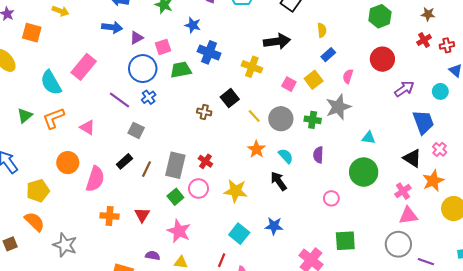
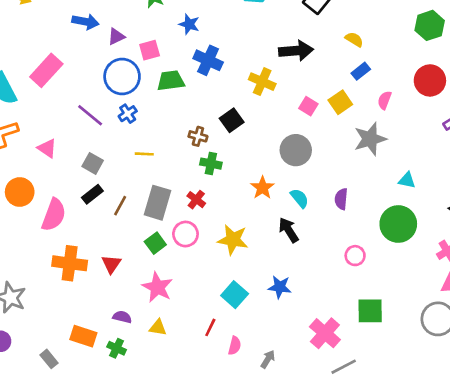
yellow semicircle: (322, 30) -> (354, 39), turned -56
yellow line: (254, 116) -> (144, 154), moved, turned -48
green cross: (313, 120) -> (211, 164), moved
gray square: (136, 130) -> (93, 163), moved
orange cross: (110, 216) -> (70, 263), size x1.4

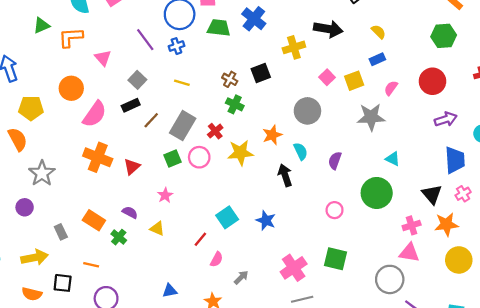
yellow cross: (262, 82) -> (294, 47), turned 35
yellow star: (233, 240) -> (240, 153), moved, turned -30
pink star: (157, 287) -> (165, 195), size x0.6

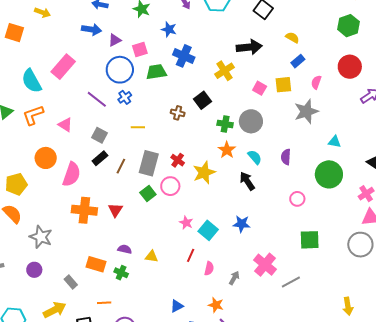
yellow square: (354, 81) -> (283, 85), turned 30
green cross: (235, 104) -> (225, 124), moved
pink star: (165, 195) -> (186, 223), moved
pink cross: (294, 268) -> (265, 265), moved

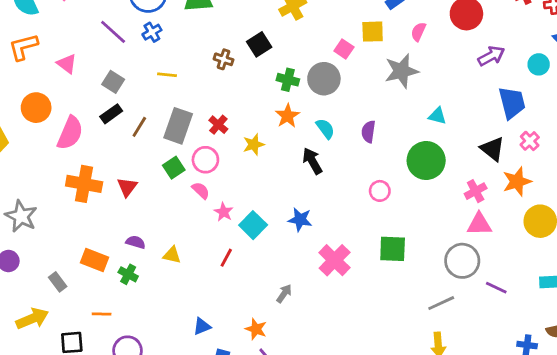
pink square: (260, 88) -> (344, 49), moved
yellow star: (204, 172) -> (254, 145), size x0.7
pink cross: (265, 265) -> (335, 260), moved
pink semicircle: (209, 268) -> (201, 190), moved, turned -64
gray line: (291, 282) -> (441, 303), moved

